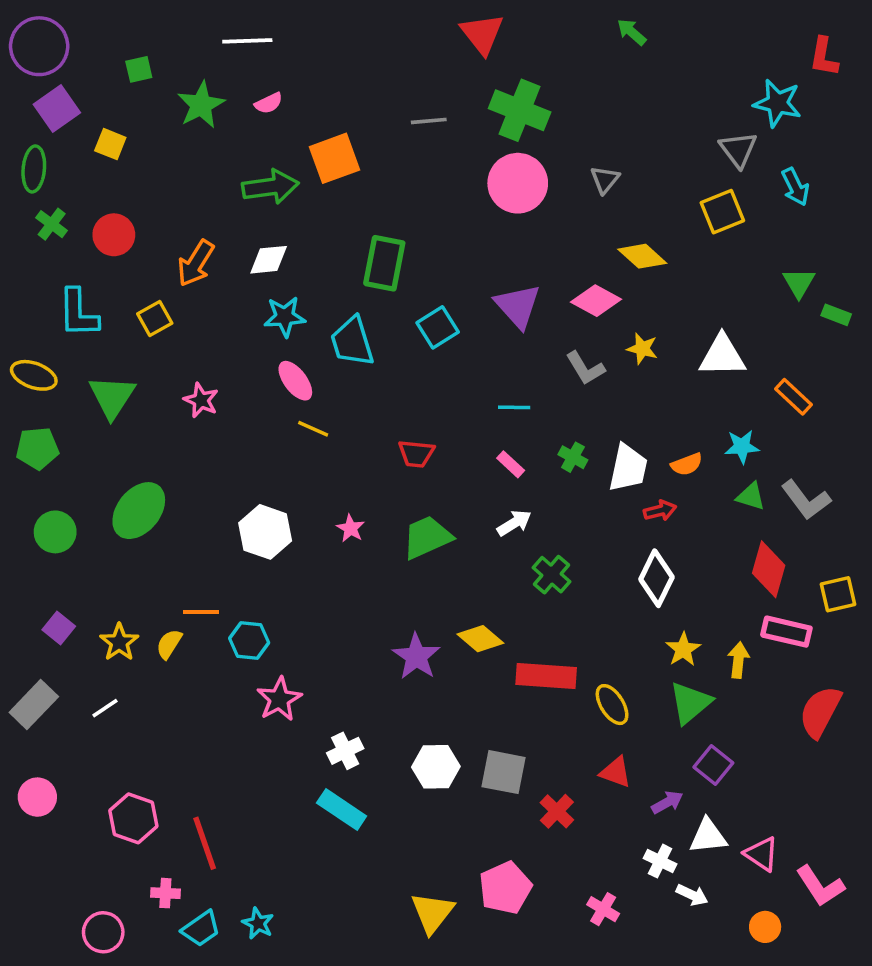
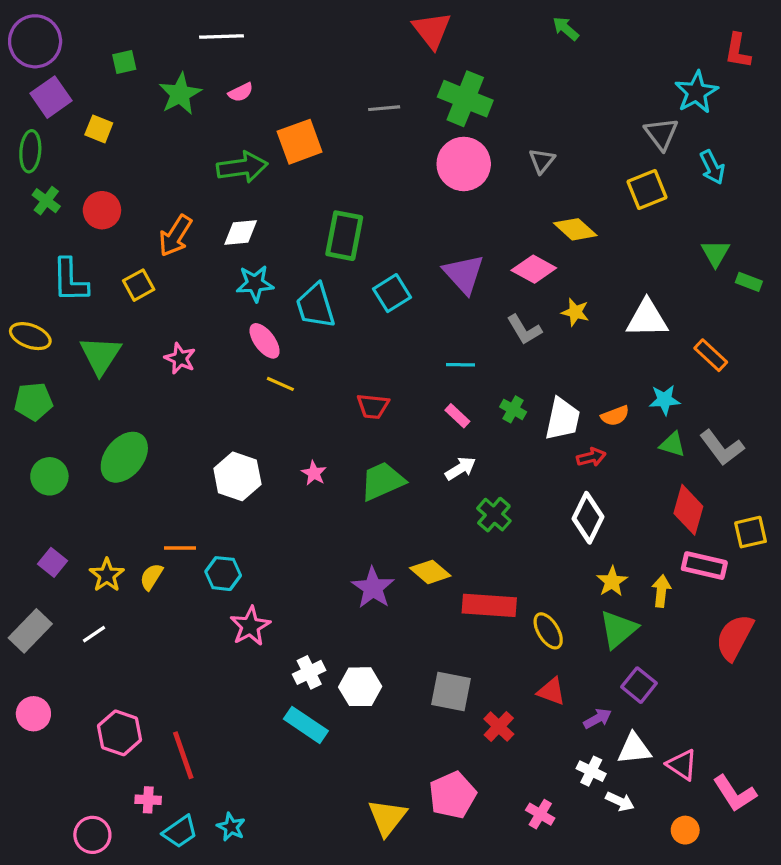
cyan star: (777, 103) -> (696, 92), turned 30
white hexagon: (436, 767) -> (360, 687), moved

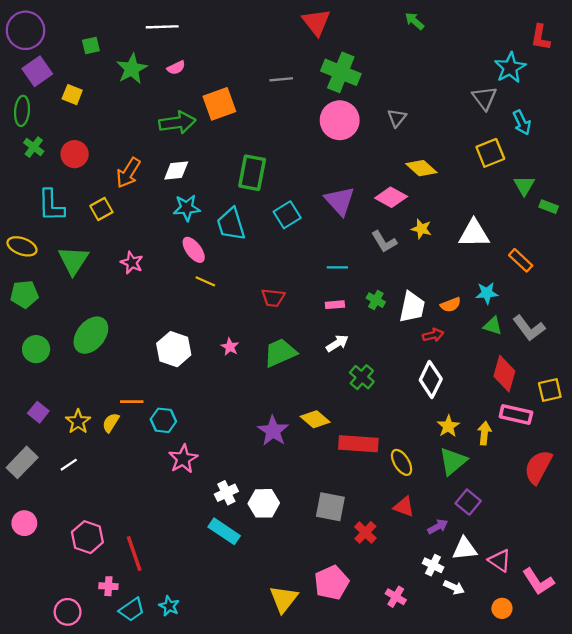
yellow square: (647, 189) -> (490, 153), moved
pink rectangle: (457, 416) -> (335, 305), turned -48

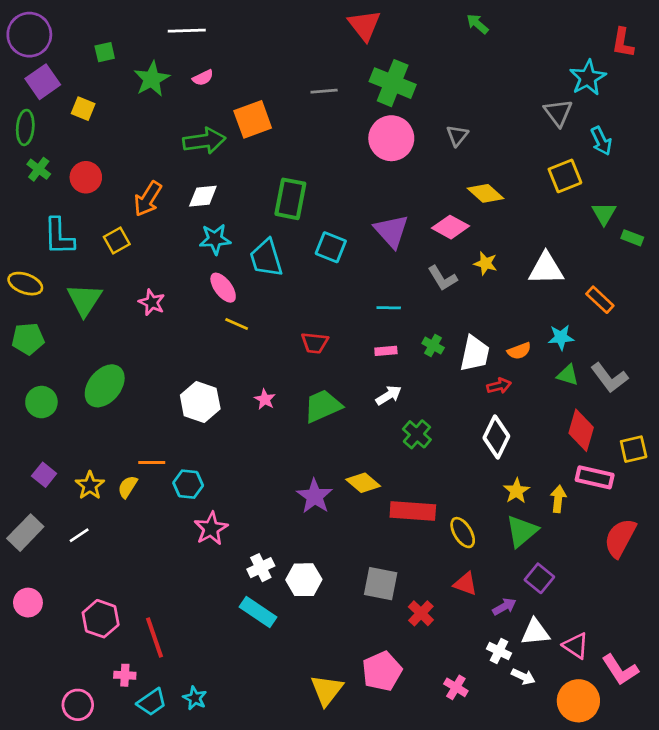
cyan square: (287, 215) -> (331, 247), turned -36
orange circle: (502, 608) -> (578, 701), size x1.8

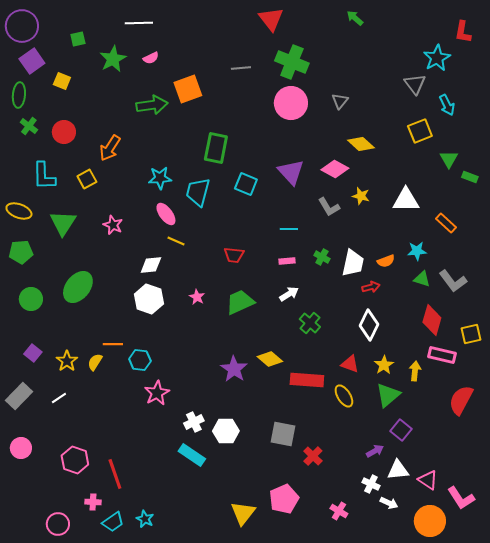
white diamond: (203, 196) -> (151, 265), moved
cyan trapezoid: (266, 258) -> (198, 192), turned 32
red triangle: (465, 584) -> (350, 364), moved

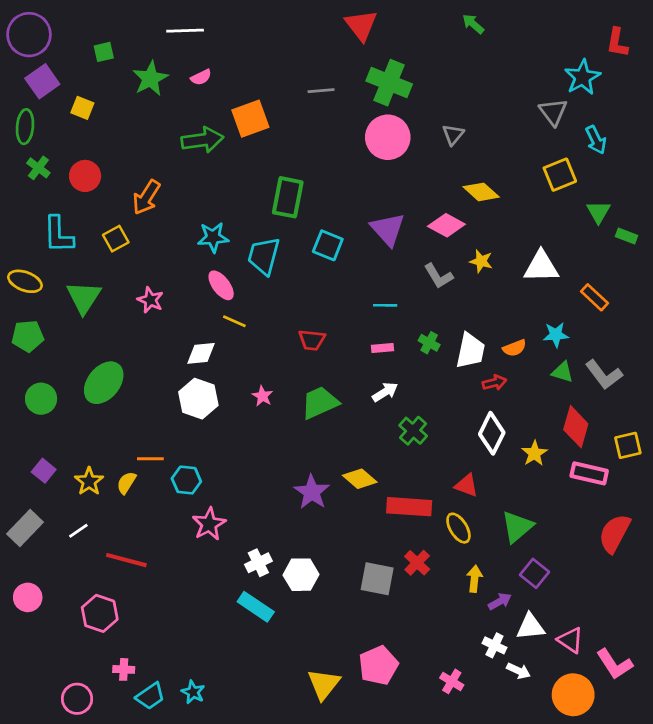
yellow star: (384, 365) -> (534, 453), moved
yellow arrow: (415, 371) -> (474, 579), moved
red cross: (313, 456) -> (417, 563), moved
red line: (115, 474) -> (126, 560), moved, turned -56

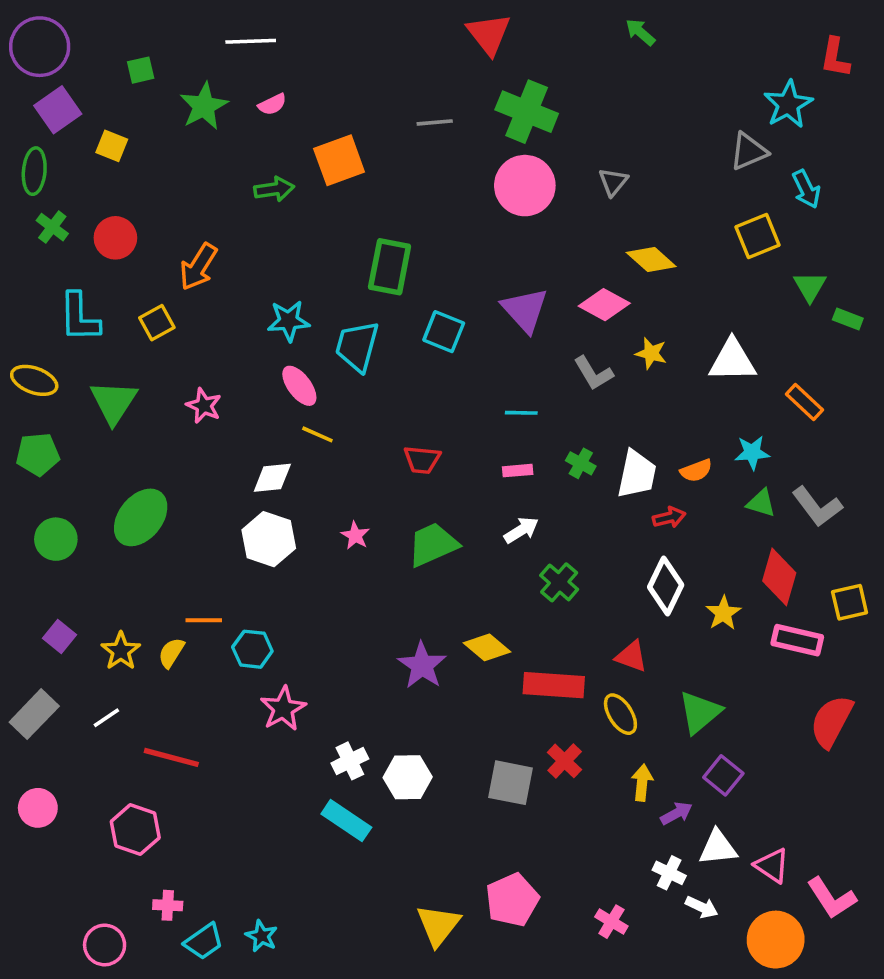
gray triangle: (553, 112) -> (749, 151), turned 44
green arrow: (202, 140) -> (274, 189), size x0.7

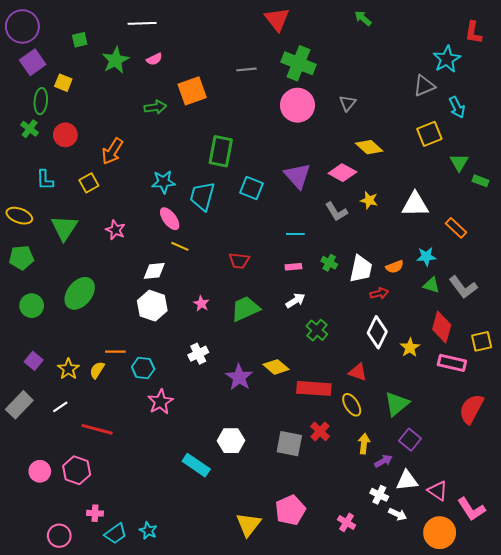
green ellipse: (34, 171) -> (41, 101), moved
cyan L-shape: (79, 317) -> (45, 180), size x0.7
white cross: (350, 761) -> (198, 354), moved
pink circle: (38, 808) -> (40, 471), moved

